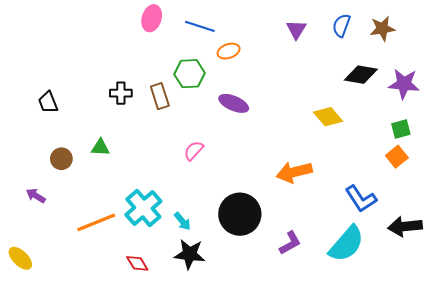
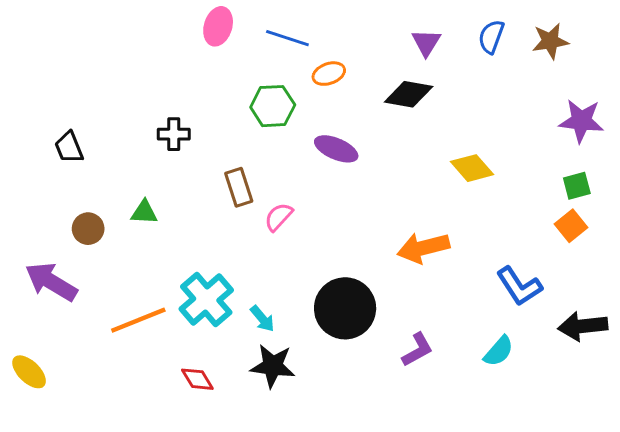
black diamond: (361, 75) -> (409, 94), moved
brown rectangle: (160, 96) -> (239, 187), moved
purple arrow: (36, 196) -> (51, 282), size x1.8
cyan semicircle: (347, 244) -> (499, 351), size x0.6

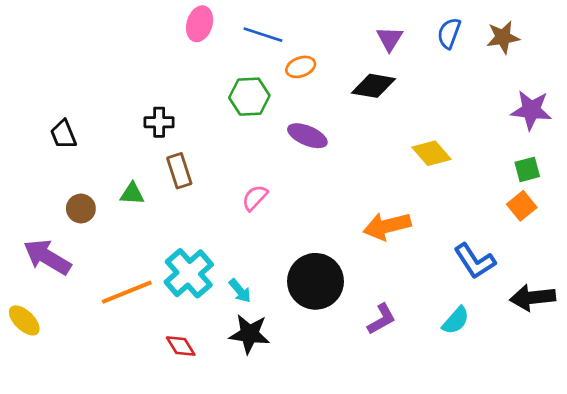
brown rectangle: (239, 187) -> (179, 171), moved
yellow ellipse: (29, 372) -> (24, 320), moved

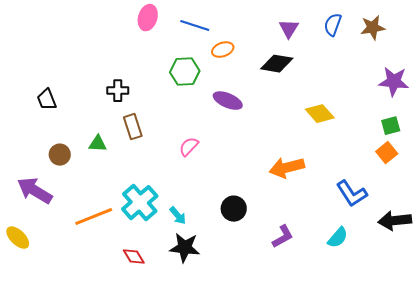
black circle: (315, 281) -> (234, 209), size x0.6

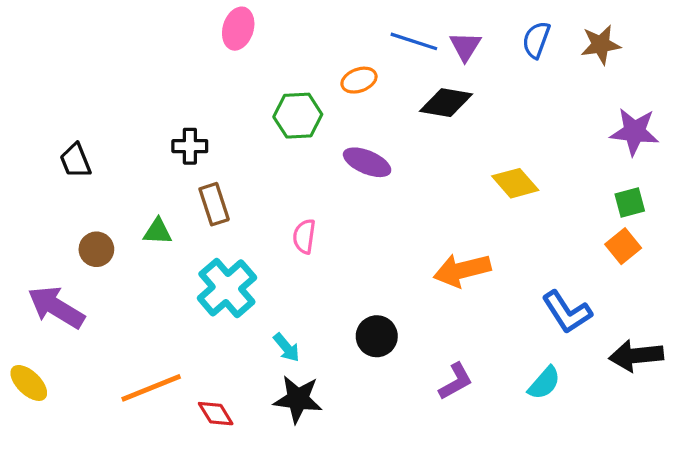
blue line: (195, 26) -> (414, 41), moved
pink semicircle: (189, 147) -> (304, 236), turned -35
cyan cross: (140, 203) -> (227, 288), moved
orange line: (94, 217) -> (151, 388), moved

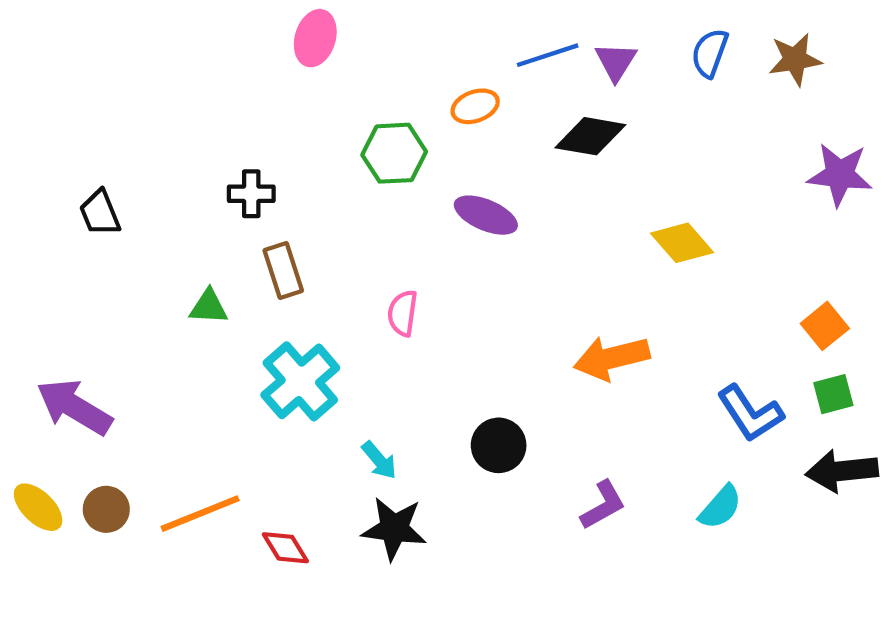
blue line: (414, 41) -> (548, 55), turned -36
green square: (630, 203) -> (833, 394), moved
brown circle: (96, 249) -> (106, 509), moved

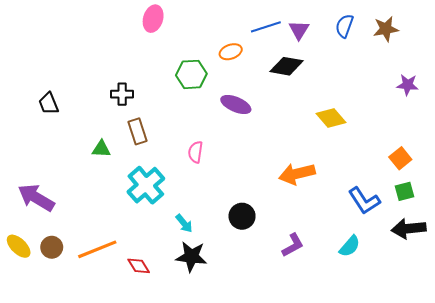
purple star: (840, 175) -> (408, 85), size x0.7

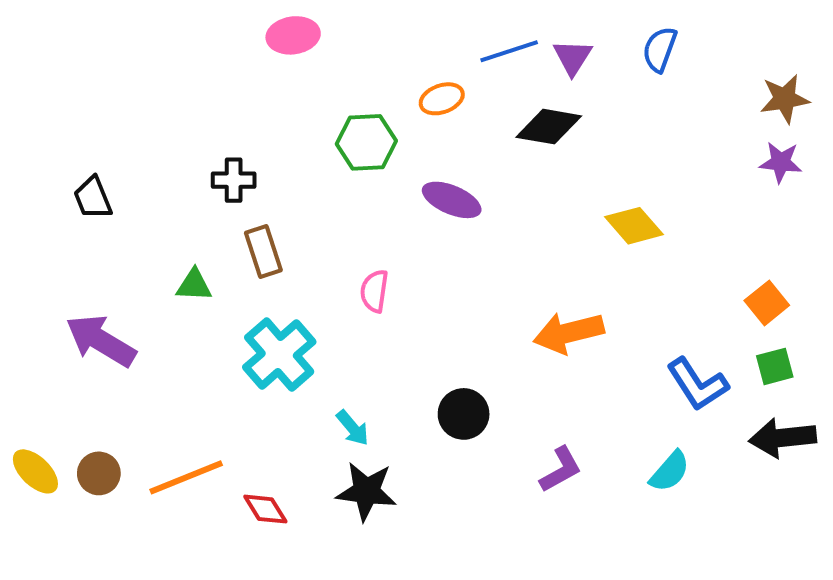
pink ellipse: (153, 19) -> (293, 35), turned 65
brown star: (386, 29) -> (785, 99), moved
purple arrow: (36, 198) -> (101, 341), moved

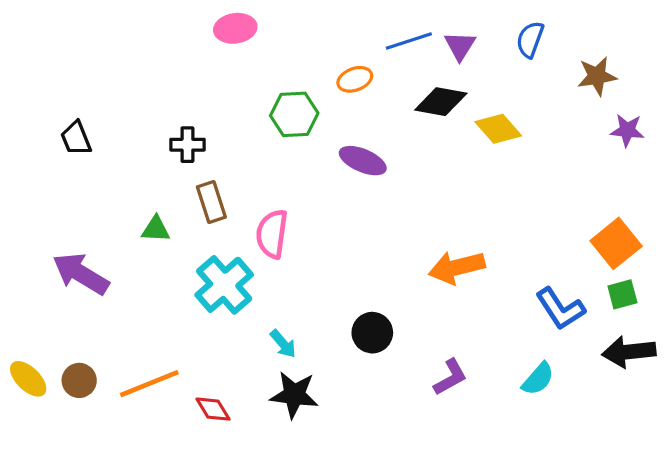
brown star: (785, 99) -> (597, 76), moved
black trapezoid: (93, 198) -> (76, 138), moved
yellow diamond: (634, 226) -> (498, 129), moved
pink semicircle: (374, 291) -> (272, 234), moved, size x1.4
orange square: (767, 303) -> (616, 243), size x1.4

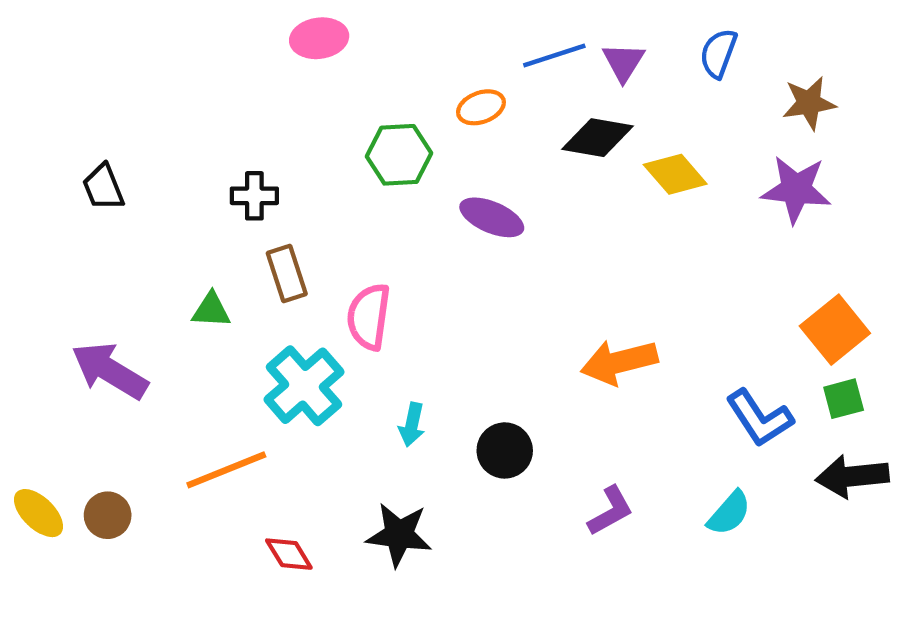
purple star: (627, 130) -> (796, 189), moved, size x1.5
cyan arrow: (283, 344) -> (412, 425), moved, turned 52
orange line: (149, 384) -> (226, 470), moved

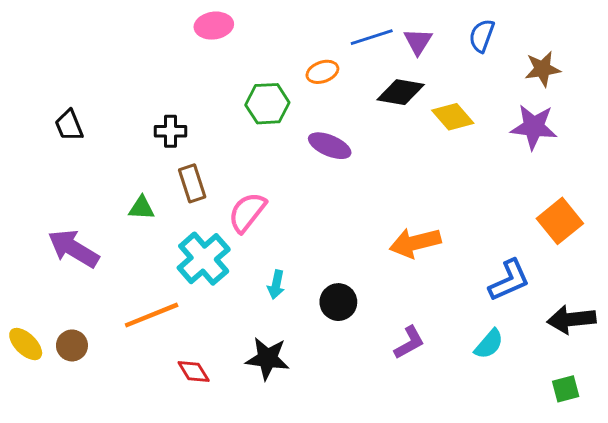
pink semicircle: (369, 317) -> (247, 212), turned 30
green square: (844, 399) -> (566, 389), moved
blue L-shape: (759, 418) -> (509, 280), turned -81

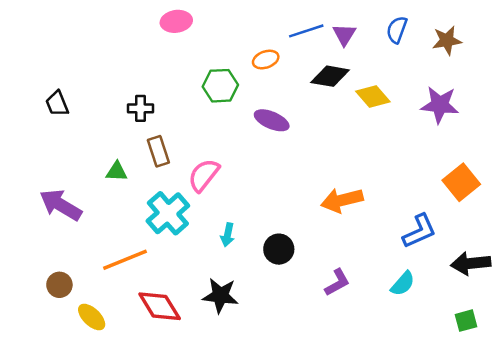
brown star: (542, 69) -> (447, 40), moved
yellow ellipse: (26, 344) -> (92, 317), moved
red diamond: (194, 372) -> (160, 306), size x1.6

